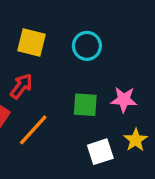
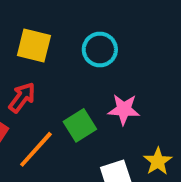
pink star: (124, 100) -> (124, 109), moved
green square: (85, 105) -> (80, 125), moved, turned -36

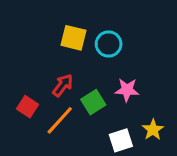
yellow square: (34, 46) -> (73, 38), moved
red arrow: (22, 97) -> (63, 85), moved

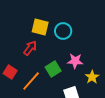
red arrow: (63, 85) -> (30, 48), moved
yellow star: (153, 130) -> (92, 77), moved

